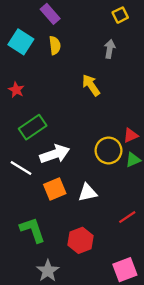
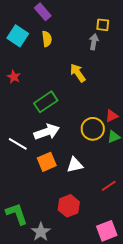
yellow square: (120, 15) -> (103, 25), moved, turned 32
green rectangle: (33, 127) -> (46, 102), moved
green L-shape: (33, 230) -> (17, 214), moved

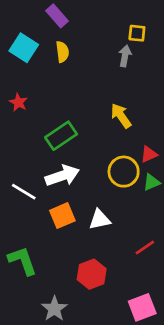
yellow arrow: (78, 73) -> (121, 116), moved
green L-shape: (17, 214) -> (22, 261), moved

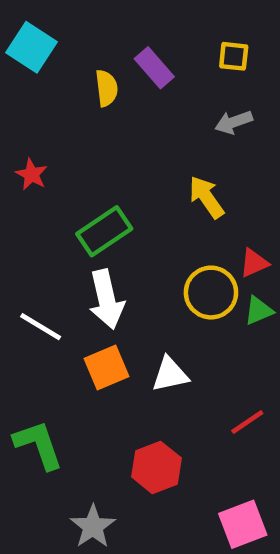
purple rectangle: (57, 16) -> (154, 68), moved
cyan square: (24, 48) -> (32, 47), moved
gray arrow: (125, 56) -> (234, 122), moved, turned -120
white arrow: (62, 176) -> (106, 299), turned 96

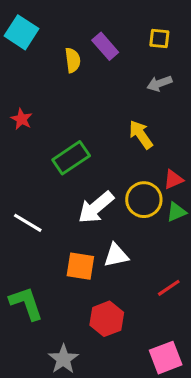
white arrow: (106, 299) -> (96, 207), moved, turned 63
orange square: (106, 367) -> (80, 266), moved, turned 32

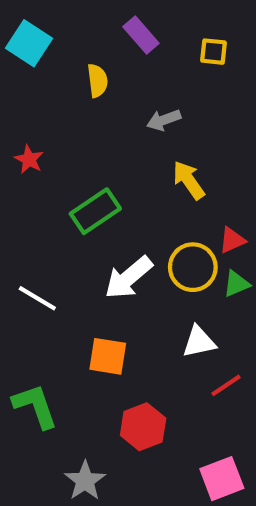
purple rectangle: (105, 46) -> (141, 35), moved
gray arrow: (159, 83) -> (164, 120), moved
white triangle: (116, 255) -> (199, 342), moved

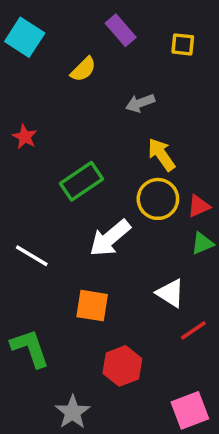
yellow semicircle: (97, 81) -> (83, 69), turned 52
yellow circle: (193, 267) -> (158, 199), moved
white triangle: (199, 342) -> (170, 293), turned 44

